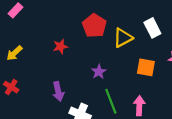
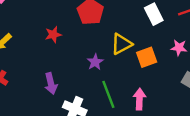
yellow triangle: (123, 38) -> (121, 44), moved
orange square: (146, 67) -> (147, 57), turned -30

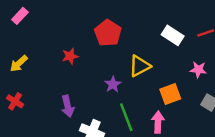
white rectangle: (154, 14) -> (173, 35), turned -30
orange square: (147, 57) -> (170, 94), moved

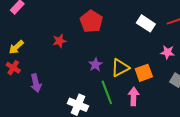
yellow triangle: (140, 66) -> (120, 68), moved
red cross: (15, 101) -> (13, 68), moved
purple arrow: (68, 106) -> (36, 83), moved

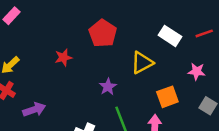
yellow triangle: (120, 68) -> (142, 63), moved
purple arrow: (36, 83) -> (34, 110), turned -96

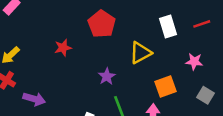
white rectangle: (170, 36) -> (168, 26), turned 40
purple arrow: (34, 110) -> (34, 99), turned 35

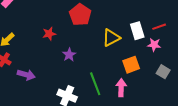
red line: (202, 24) -> (159, 27), moved
white rectangle: (168, 26) -> (137, 31), moved
purple star: (107, 76) -> (69, 55), moved

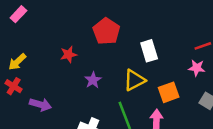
white rectangle: (137, 31) -> (149, 51), moved
yellow triangle: (111, 38) -> (134, 80), moved

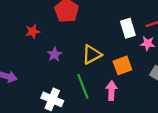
white rectangle: (149, 51) -> (128, 28), moved

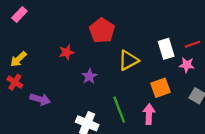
yellow triangle: (92, 54) -> (128, 60), moved

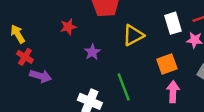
yellow arrow: (18, 59) -> (18, 34), turned 102
red cross: (15, 82) -> (25, 57), moved
pink arrow: (149, 114) -> (173, 92), moved

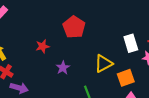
yellow triangle: (133, 35) -> (103, 64), moved

